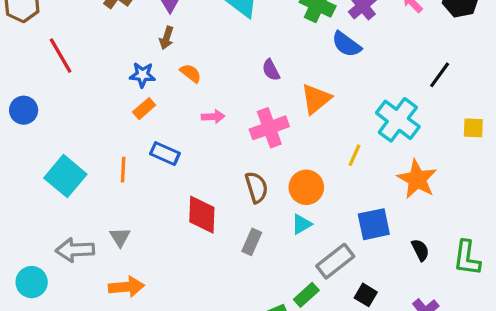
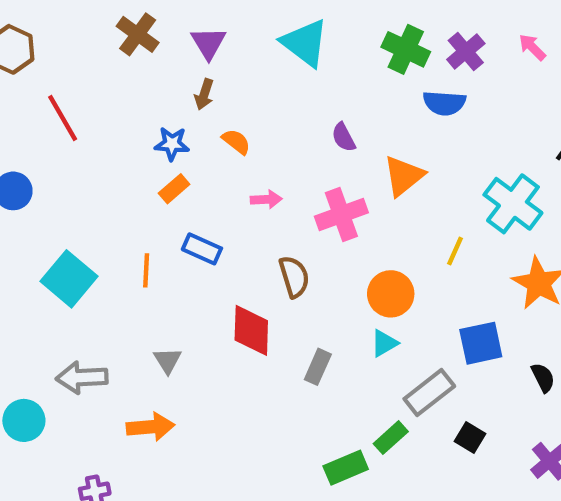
blue semicircle: (346, 44) -> (444, 103), turned -32
brown semicircle: (256, 187) -> (294, 277), moved
gray triangle: (120, 237) -> (168, 360), moved

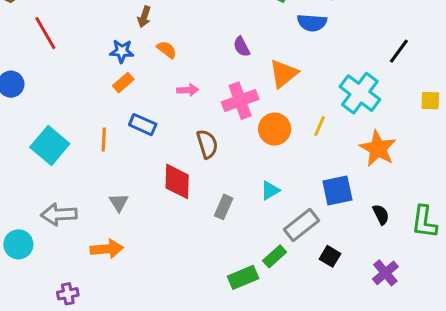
orange circle: (391, 294) -> (275, 129), moved

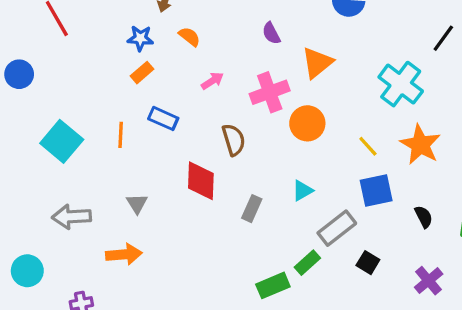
pink arrow: (188, 90) -> (212, 81), turned -30
yellow line: (319, 126) -> (368, 146), moved, turned -66
cyan circle: (18, 244) -> (27, 271), moved

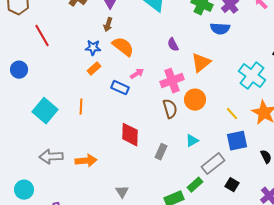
orange semicircle: (189, 37) -> (123, 47), size x1.6
blue rectangle: (163, 118) -> (120, 88), moved
brown semicircle: (234, 140) -> (170, 109), moved
gray triangle: (137, 204) -> (122, 192), moved
orange arrow: (124, 254) -> (86, 161), moved

